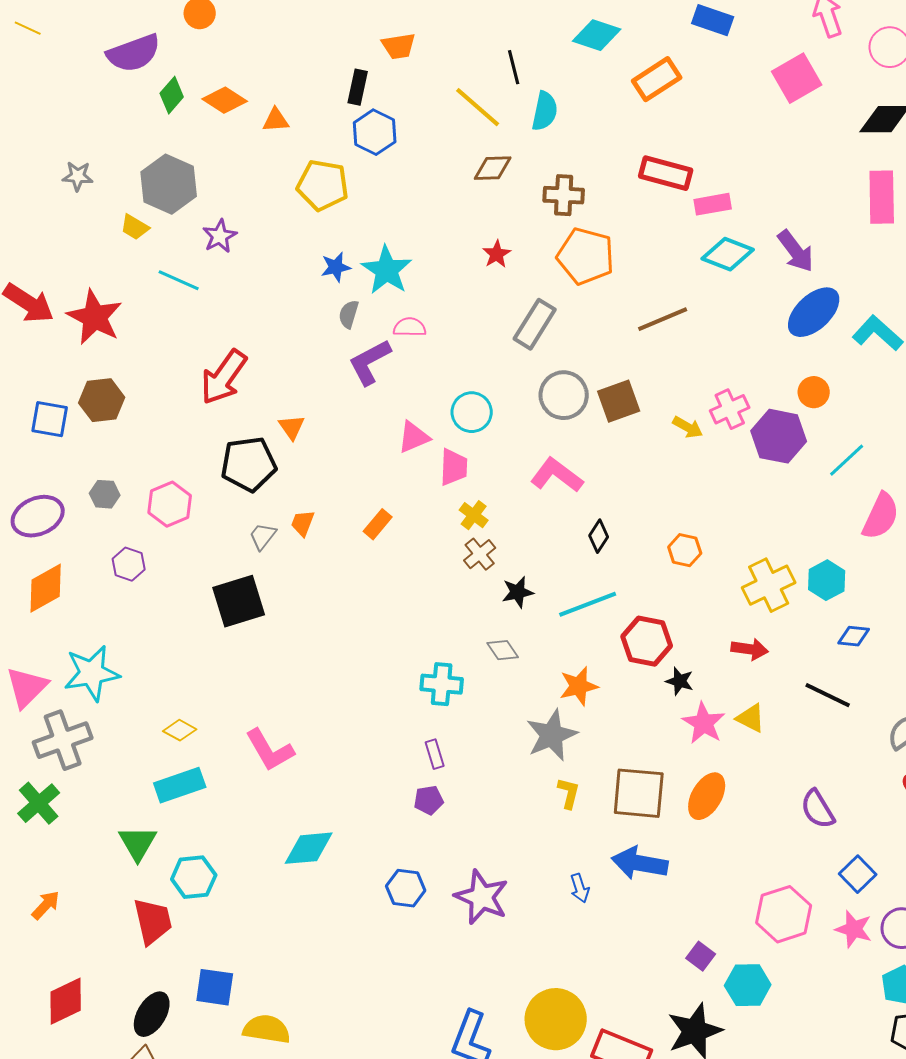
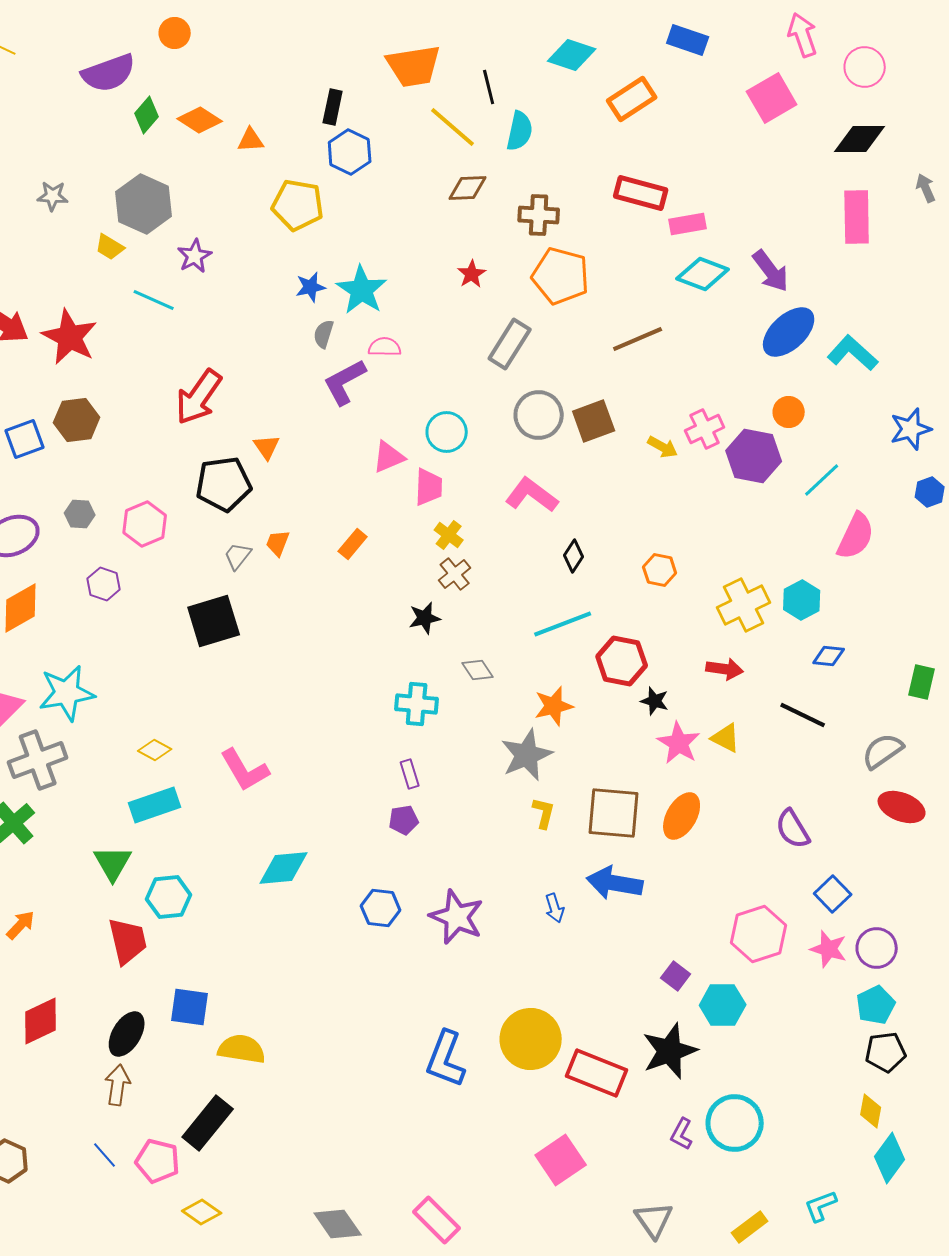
orange trapezoid: (399, 46) -> (414, 66), moved, size x1.6
blue square: (50, 419) -> (25, 439), turned -30
black star: (518, 592) -> (425, 618), moved

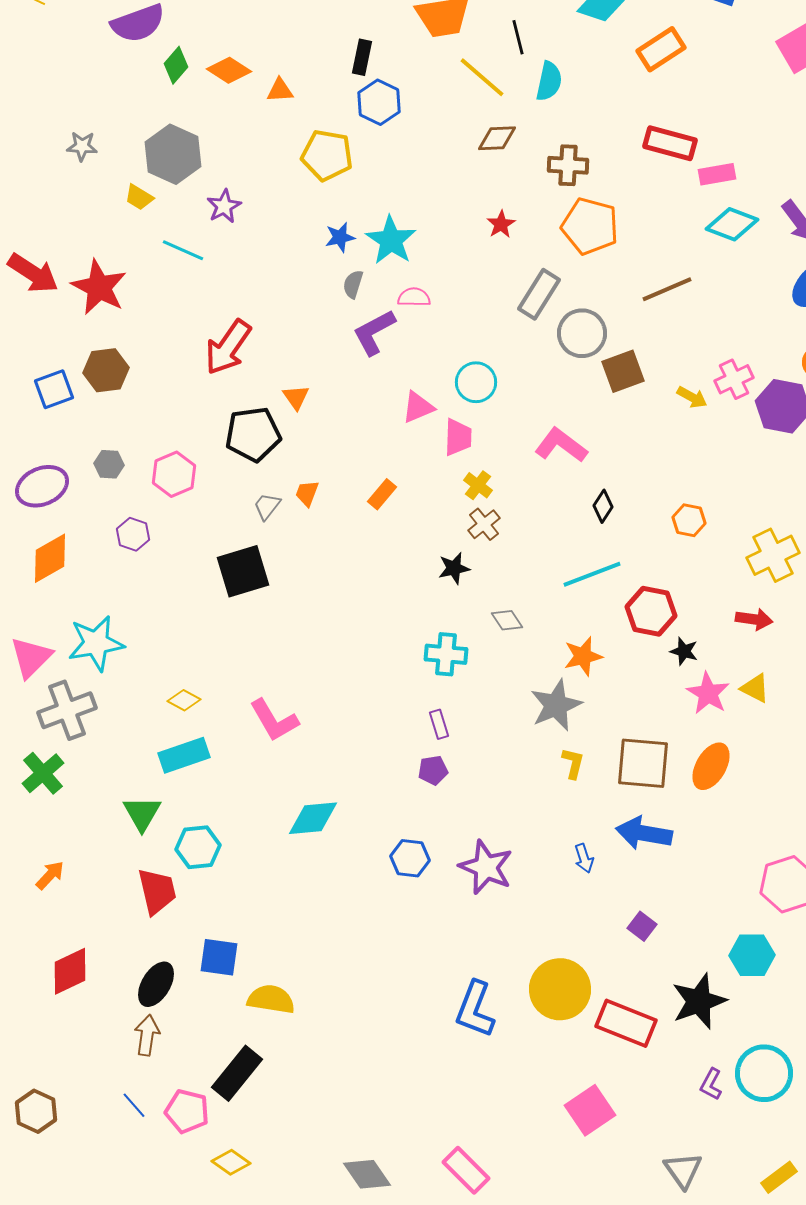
gray circle: (539, 415) -> (582, 333), moved
purple square: (676, 976) -> (642, 926), moved

